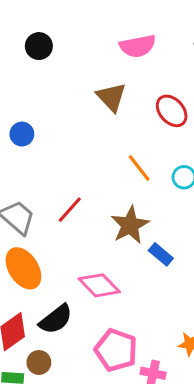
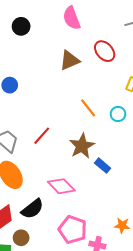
pink semicircle: (138, 46) -> (72, 18), moved, turned 80
brown triangle: (111, 97) -> (70, 60), turned 50
red ellipse: (172, 111) -> (105, 51), moved

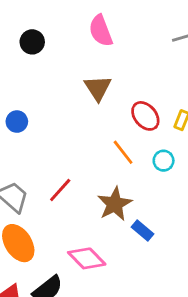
red ellipse: (105, 51) -> (145, 116), moved
brown triangle: (70, 60) -> (98, 88), turned -40

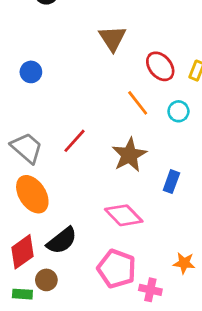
blue rectangle: (143, 230) -> (171, 182), moved, turned 70
pink diamond: (87, 258) -> (124, 215), moved

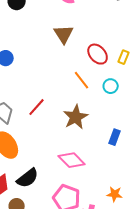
blue rectangle: (171, 182) -> (115, 137), moved

